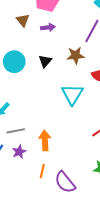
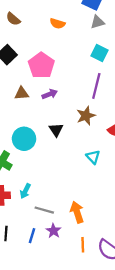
brown triangle: (23, 20) -> (22, 93), turned -40
cyan triangle: (72, 94) -> (93, 157), size x0.6
gray line: (16, 131) -> (44, 210), turned 42

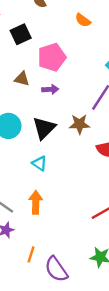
black triangle: (56, 130) -> (44, 128), size x1.5
cyan triangle: (93, 157) -> (40, 163), moved, turned -32
orange arrow: (77, 212) -> (36, 202), moved

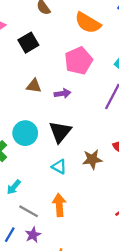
orange semicircle: (83, 20) -> (88, 23), size x1.6
pink pentagon: (52, 57) -> (79, 61), moved
brown star: (79, 124) -> (92, 159), moved

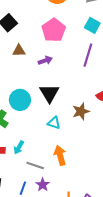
brown triangle: (34, 86) -> (19, 51), moved

